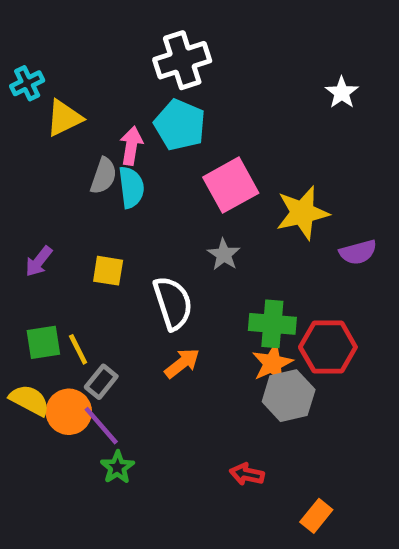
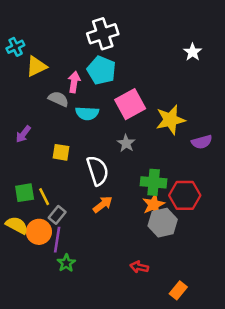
gray semicircle: (103, 176) -> (58, 99), turned -84
cyan semicircle: (131, 187) -> (87, 113), moved, turned 100
purple arrow: (39, 261) -> (23, 134), moved
purple line: (101, 426) -> (57, 240), turned 50

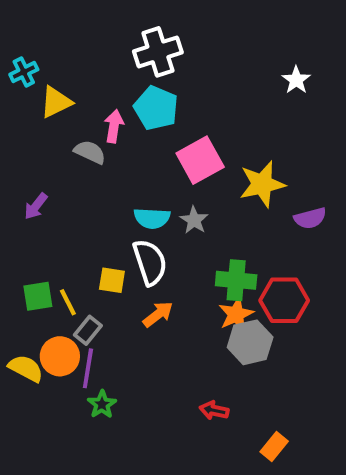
cyan semicircle: (87, 113) -> (152, 218), moved
yellow square: (61, 152) -> (112, 280), moved
yellow semicircle: (17, 225) -> (26, 368), moved

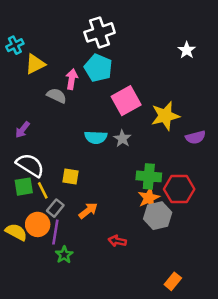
white semicircle: (150, 262) -> (30, 165), moved, turned -40
orange arrow: (158, 314) -> (88, 211), moved
red arrow: (214, 410) -> (117, 241), moved

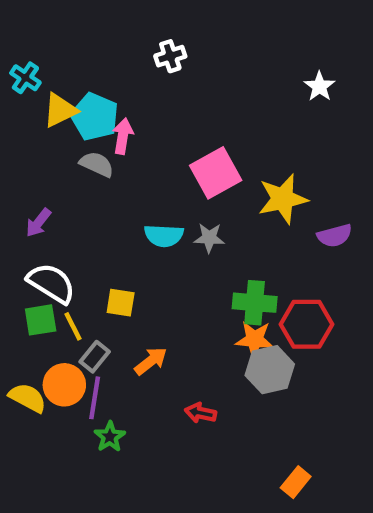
white cross: (100, 32) -> (170, 56), size x0.6
cyan cross: (15, 45) -> (25, 78), turned -30
cyan pentagon: (98, 68) -> (95, 117), moved
gray star: (122, 139) -> (209, 238), turned -30
orange star: (149, 198) -> (255, 339), turned 30

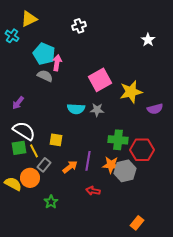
yellow triangle: (60, 110) -> (29, 19), moved
orange star: (255, 339) -> (111, 165), moved
purple line: (95, 398) -> (88, 161), moved

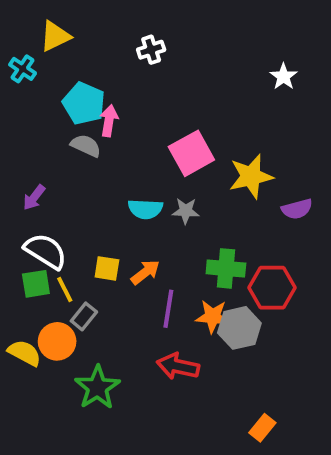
orange arrow: (70, 167) -> (145, 272), moved
red arrow: (93, 191) -> (178, 366), size x1.5
green star: (51, 202) -> (97, 387), size x1.6

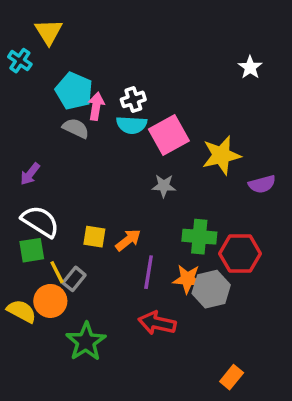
yellow triangle: (55, 36) -> (49, 32), turned -36
white cross: (151, 50) -> (133, 99), moved
cyan semicircle: (145, 209) -> (132, 125), moved
yellow line: (65, 290) -> (57, 272), moved

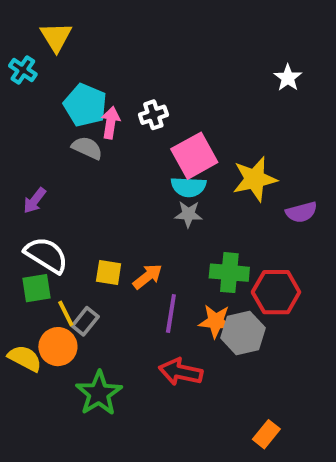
cyan semicircle: (132, 125) -> (188, 187), moved

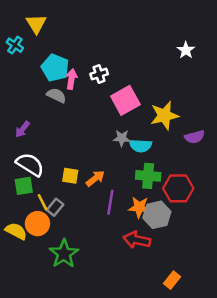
cyan semicircle: (188, 187) -> (141, 146), moved
red arrow: (181, 372) -> (137, 240), moved

